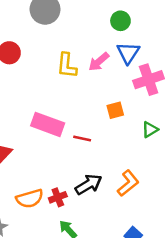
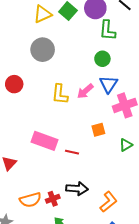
orange L-shape: (128, 183) -> (109, 202), moved
black arrow: (88, 184) -> (77, 189), turned 35

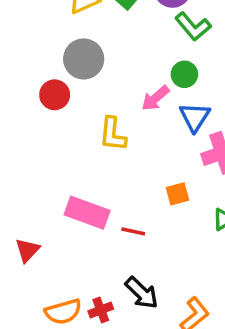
green L-shape: (108, 30) -> (193, 26), turned -45
red circle: (14, 84) -> (55, 95), moved
pink arrow: (85, 91) -> (155, 98), moved
black arrow: (77, 189) -> (142, 293), turned 40

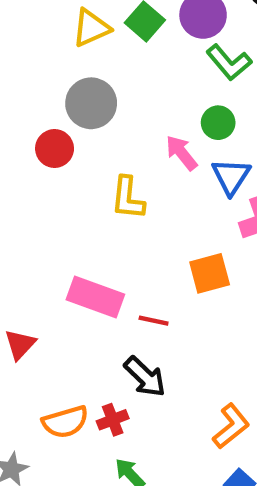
pink arrow: (155, 98) -> (182, 153), turned 92
orange square: (178, 194) -> (210, 273), size x1.4
black arrow: (142, 293) -> (145, 377), moved

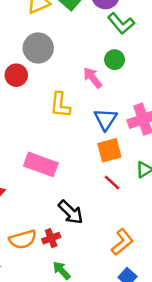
blue triangle: (231, 176) -> (105, 119), moved
red line: (154, 321) -> (112, 183), moved, turned 30

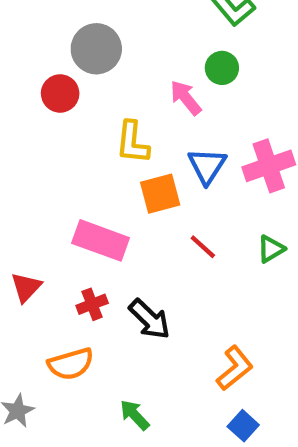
orange square: (109, 150) -> (160, 194), moved
red line: (112, 183) -> (203, 247), moved
red cross: (51, 238) -> (92, 304), moved

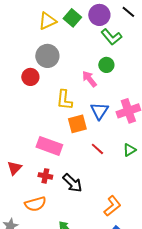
red cross: (92, 304) -> (45, 176), turned 32

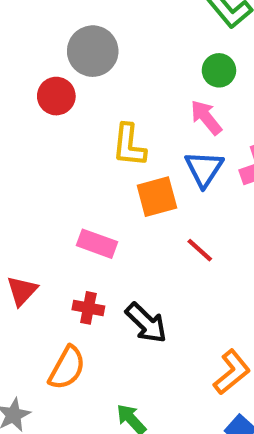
pink arrow: (89, 79) -> (206, 117), moved
pink rectangle: (49, 146) -> (97, 244), size x0.7
orange semicircle: (35, 204) -> (67, 368), turned -45

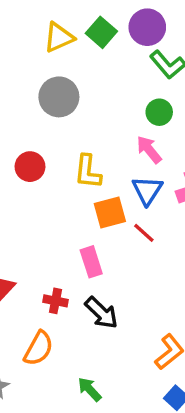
red circle: (56, 96) -> (30, 167), moved
pink rectangle: (97, 244) -> (91, 262), moved, turned 52
red line: (200, 250) -> (144, 233), moved

